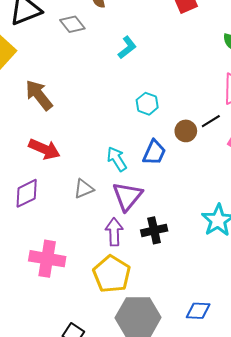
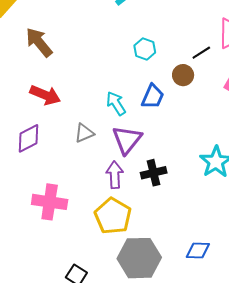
black line: (211, 121) -> (201, 53), moved

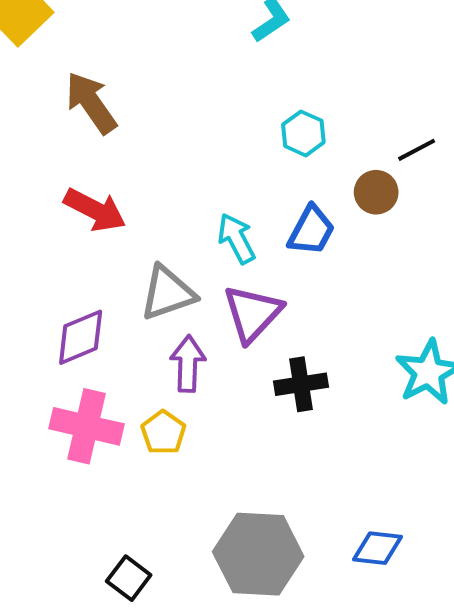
gray triangle: (84, 133) -> (168, 293), size x1.4
purple diamond: (29, 138) -> (81, 337), moved
purple arrow: (115, 175) -> (188, 364), moved
yellow pentagon: (113, 216) -> (163, 433), moved, size x0.6

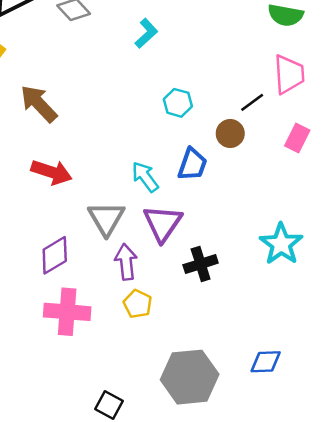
gray triangle: (168, 293) -> (106, 218), turned -33
yellow pentagon: (163, 433) -> (138, 304), moved

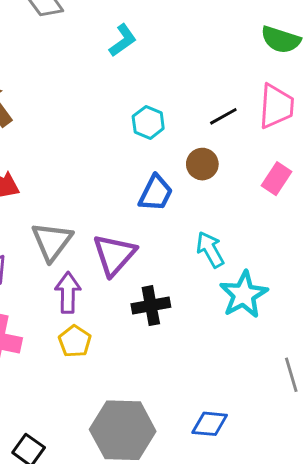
black line: (252, 102) -> (223, 116), moved
cyan arrow: (145, 177) -> (210, 250), moved

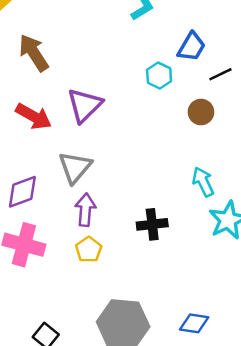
blue trapezoid: (156, 193) -> (191, 47), moved
purple triangle: (114, 255) -> (85, 105), moved

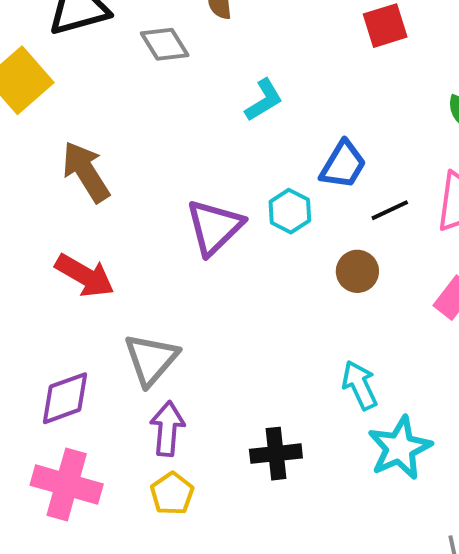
purple triangle: (85, 105) -> (214, 227), moved

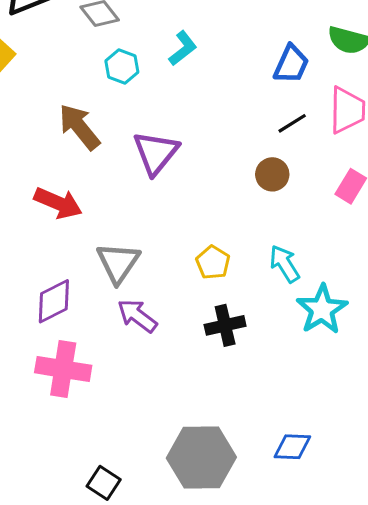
blue trapezoid: (343, 165) -> (291, 64), moved
brown arrow: (86, 172) -> (79, 127), moved
cyan hexagon: (290, 211) -> (122, 66), moved
purple arrow: (167, 429) -> (137, 316), turned -51
yellow pentagon: (172, 494) -> (213, 262), moved

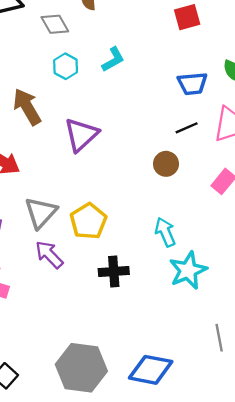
blue trapezoid: (291, 64) -> (192, 84), turned 52
yellow pentagon: (213, 262) -> (88, 221), moved, size x1.4
blue diamond: (292, 447) -> (151, 370), size x1.5

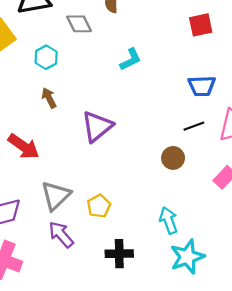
cyan hexagon: (66, 66) -> (46, 57), moved
brown arrow: (27, 107) -> (49, 98), size x0.6
yellow pentagon: (88, 221) -> (99, 206), size x0.7

